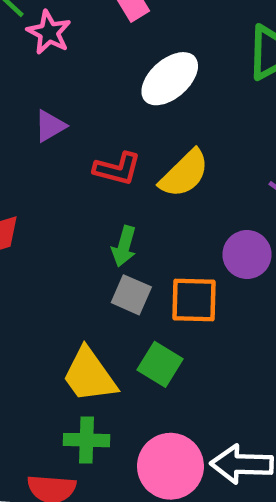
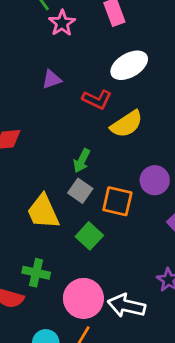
red L-shape: (117, 169) -> (97, 99), moved
yellow trapezoid: (89, 375) -> (43, 212), moved

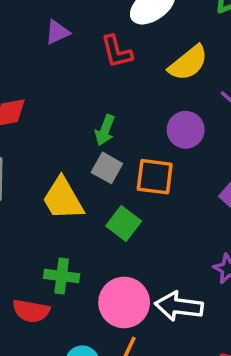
red L-shape: (97, 99) -> (117, 52), turned 56
yellow semicircle: (127, 124) -> (188, 63), moved
purple circle: (155, 180) -> (186, 130), moved

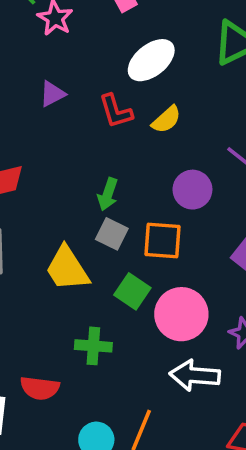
yellow semicircle: (188, 63) -> (166, 120), moved, size x0.7
green cross: (62, 276) -> (93, 346), moved
pink circle: (124, 302) -> (181, 314), moved

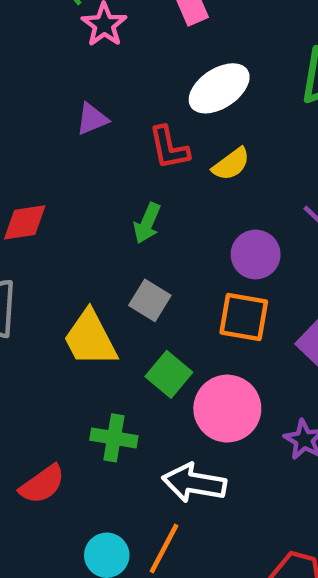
green arrow: (108, 194) -> (147, 223), moved
orange square: (162, 240) -> (244, 317), moved
white arrow: (195, 375) -> (194, 483), moved
red semicircle: (40, 388) -> (42, 484), turned -48

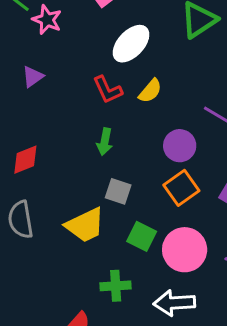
purple triangle: (92, 119) -> (33, 77), moved
orange square: (244, 317) -> (181, 188), turned -32
yellow trapezoid: (90, 339) -> (85, 225), turned -75

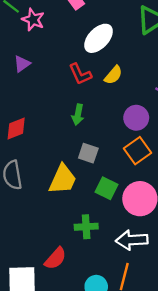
yellow trapezoid: (85, 225) -> (63, 179), turned -40

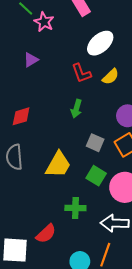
gray square: (88, 153) -> (95, 143), moved

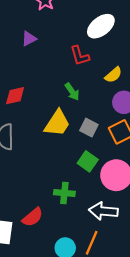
yellow semicircle: (111, 77) -> (113, 75), moved
green arrow: (76, 109) -> (72, 92), turned -54
yellow trapezoid: (58, 165) -> (57, 123), moved

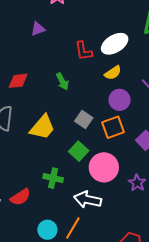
white ellipse: (101, 26) -> (115, 44), moved
green arrow: (72, 92) -> (62, 81), moved
yellow trapezoid: (57, 123) -> (42, 127), moved

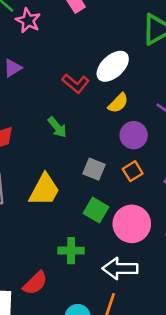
red L-shape: (83, 51) -> (76, 83), turned -30
orange square: (113, 127) -> (133, 171), size x0.7

